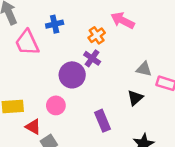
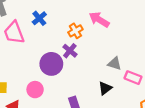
blue cross: (55, 24) -> (39, 18), turned -32

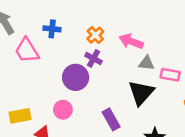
blue cross: (39, 18) -> (52, 29), turned -32
pink arrow: (99, 20) -> (131, 41), moved
black triangle: (105, 88) -> (141, 93), size x1.6

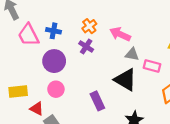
blue cross: (52, 29) -> (54, 31), moved
purple circle: (76, 77) -> (54, 61), moved
black triangle: (141, 93) -> (125, 80), turned -45

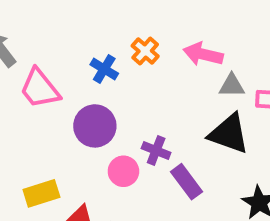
blue cross: (54, 31) -> (104, 69), moved, turned 32
purple cross: (86, 46) -> (156, 151), moved
pink circle: (56, 89) -> (123, 171), moved

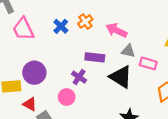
purple circle: (95, 126) -> (34, 73), moved
pink circle: (123, 171) -> (67, 97), moved
purple rectangle: (186, 182) -> (95, 57), moved, turned -60

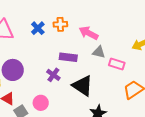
orange cross: (85, 21) -> (60, 24), turned 32
black triangle: (121, 77) -> (83, 86), moved
pink circle: (67, 97) -> (41, 103), moved

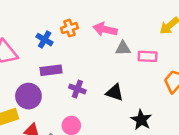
purple rectangle: (68, 57) -> (51, 70), moved
black triangle: (83, 86) -> (115, 92), size x0.7

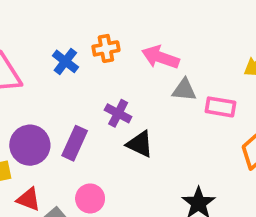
purple rectangle: (51, 70) -> (75, 143), moved, turned -65
purple cross: (77, 89) -> (118, 113), moved
black triangle: (115, 92) -> (140, 144), moved

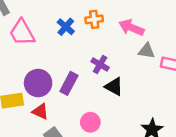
pink circle: (90, 198) -> (90, 122), moved
red triangle: (29, 199) -> (40, 111), moved

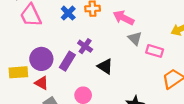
gray triangle: (147, 51) -> (135, 38), turned 32
purple cross: (100, 64) -> (85, 46), moved

